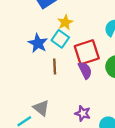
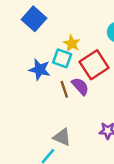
yellow star: (65, 22) -> (72, 43), moved
purple semicircle: (85, 70) -> (80, 86), moved

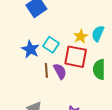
yellow star: (72, 43) -> (81, 36), moved
red square: (94, 65) -> (76, 57), turned 30

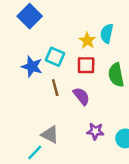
red square: (76, 57) -> (86, 65), size x0.7
purple semicircle: (60, 71) -> (81, 96), moved

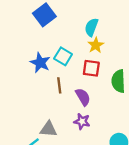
cyan semicircle: (107, 33) -> (91, 27), moved
purple star: (95, 131) -> (82, 121), moved
gray triangle: (50, 135) -> (48, 129), turned -30

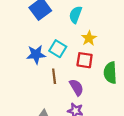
cyan semicircle: (91, 27) -> (76, 15), moved
blue star: (40, 63) -> (36, 54), turned -30

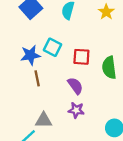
yellow star: (89, 38) -> (106, 12), moved
brown line: (54, 76) -> (37, 78), moved

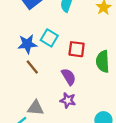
brown line: (37, 78) -> (32, 67), turned -32

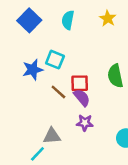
red square: (77, 49) -> (80, 83), moved
brown line: (32, 67) -> (58, 92), moved

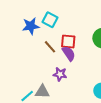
purple star: (85, 123) -> (60, 74), moved
gray triangle: (52, 136) -> (42, 92), moved

